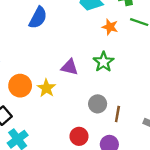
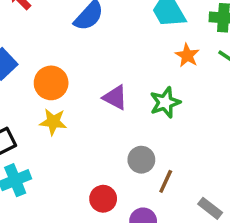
orange circle: (20, 86) -> (51, 83), moved
yellow star: (46, 88) -> (53, 122), moved, turned 30

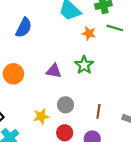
yellow star: (53, 122) -> (41, 116), moved
gray circle: (141, 160) -> (65, 105), moved

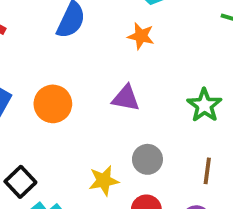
orange star: (89, 33) -> (141, 36), moved
green star: (84, 65) -> (204, 105), moved

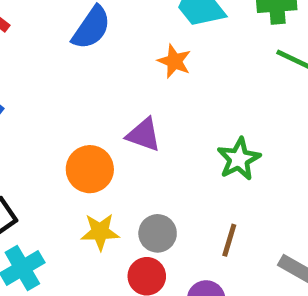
orange circle: (53, 104) -> (90, 169), moved
gray circle: (147, 159) -> (158, 233), moved

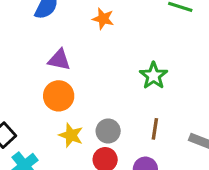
purple triangle: (144, 135) -> (59, 60), moved
yellow star: (100, 232) -> (71, 135), turned 30

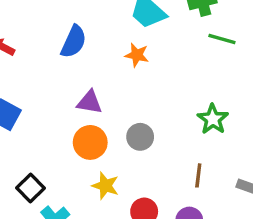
green star: (154, 76) -> (213, 119), moved
gray circle: (108, 131) -> (140, 137), moved

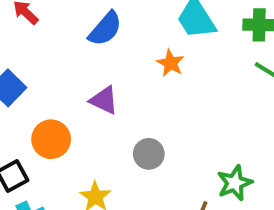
green star: (213, 119) -> (235, 183), moved
orange circle: (90, 142) -> (51, 139), moved

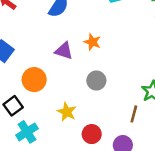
orange star: (171, 63) -> (92, 42), moved

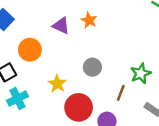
gray circle: (96, 81) -> (92, 67), moved
red circle: (92, 134) -> (79, 107), size x1.5

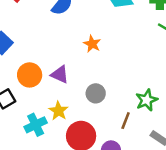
purple triangle: (61, 26) -> (60, 74), moved
cyan cross: (17, 99) -> (36, 125), moved

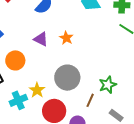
purple triangle: (60, 74) -> (41, 39), moved
gray circle: (96, 93) -> (67, 78), size x1.6

